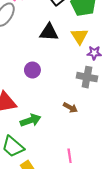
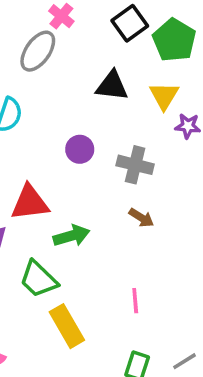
gray cross: (87, 77) -> (135, 165), moved

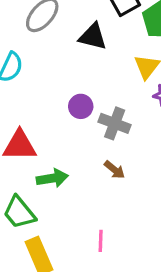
black triangle: (112, 86) -> (93, 37), moved
purple circle: (80, 149) -> (81, 106), moved

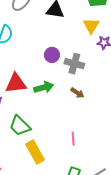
green arrow: (52, 178) -> (44, 87), moved

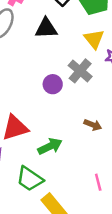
gray cross: (74, 64) -> (80, 71), moved, turned 36
green arrow: (44, 87) -> (50, 146), moved

